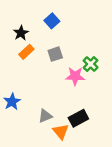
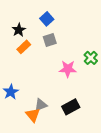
gray square: (55, 54) -> (50, 40), moved
green cross: (91, 64) -> (91, 58), moved
orange triangle: (61, 131) -> (33, 115), moved

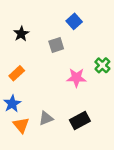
blue square: (47, 19) -> (74, 21), moved
orange rectangle: (24, 47) -> (17, 73), moved
orange triangle: (33, 115) -> (21, 125), moved

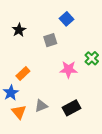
orange rectangle: (17, 73) -> (23, 73), moved

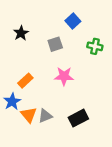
green cross: (92, 58) -> (95, 46), moved, turned -32
pink star: (68, 69) -> (64, 76), moved
orange triangle: (19, 112) -> (29, 115), moved

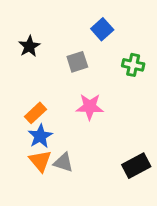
blue star: (12, 102) -> (40, 136), moved
gray triangle: (45, 116) -> (63, 162), turned 40
black rectangle: (78, 118) -> (136, 166), moved

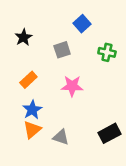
orange rectangle: (36, 113) -> (28, 80), moved
orange triangle: (40, 161) -> (32, 130), turned 30
gray triangle: (63, 162) -> (61, 137), moved

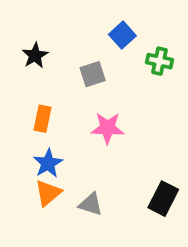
green cross: (107, 52) -> (160, 61), moved
orange rectangle: (28, 80) -> (42, 119), turned -35
black rectangle: (109, 133) -> (163, 199), turned -35

